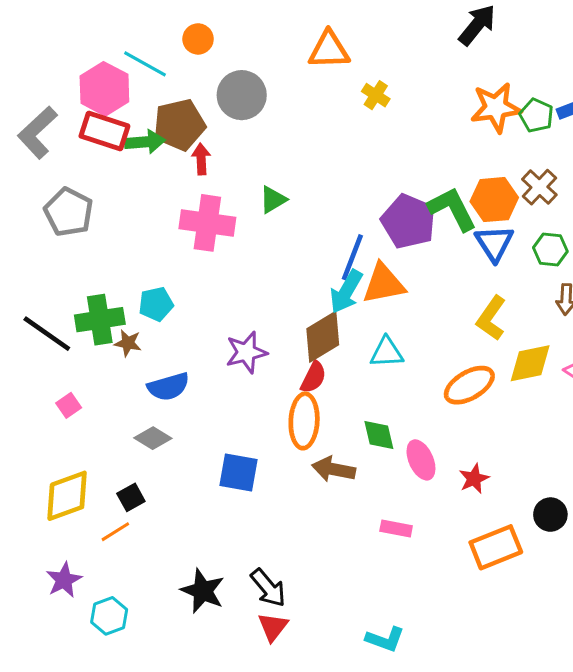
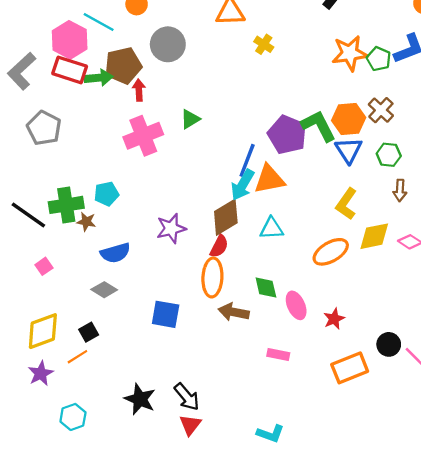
pink cross: (207, 223) -> (143, 136), turned -30
purple star: (64, 580) -> (41, 373), moved

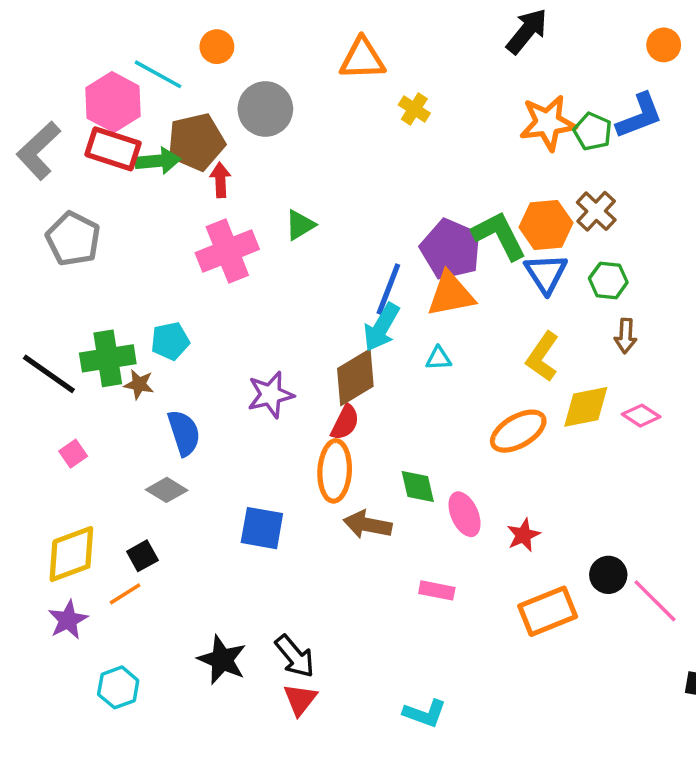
orange triangle: (269, 179) -> (451, 294), moved
cyan triangle: (272, 228) -> (439, 358), moved, size x0.7
blue semicircle: (115, 253) -> (184, 433), turned -92

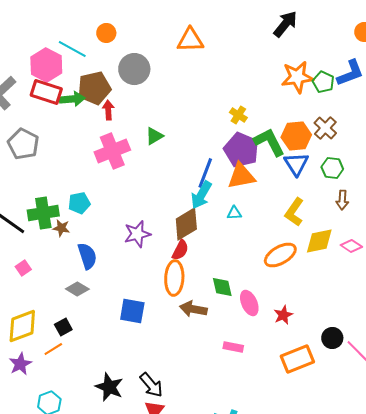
yellow cross: (414, 109) -> (238, 115), moved

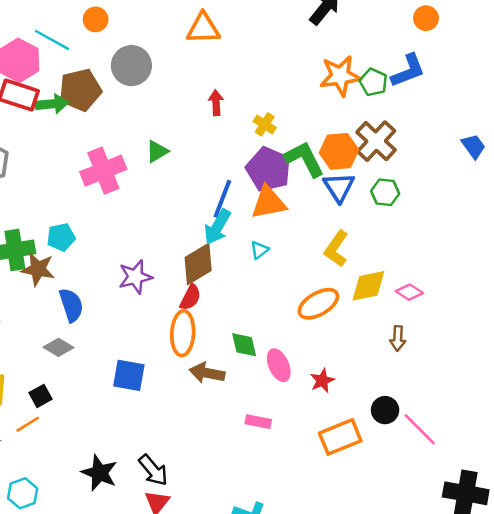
red arrow: (108, 110) -> (216, 103), moved
brown cross: (325, 128) -> (376, 141), size x1.4
brown arrow: (342, 200) -> (398, 338), moved
cyan triangle: (234, 213) -> (260, 250), turned -35
brown star: (61, 228) -> (38, 269), size x1.5

